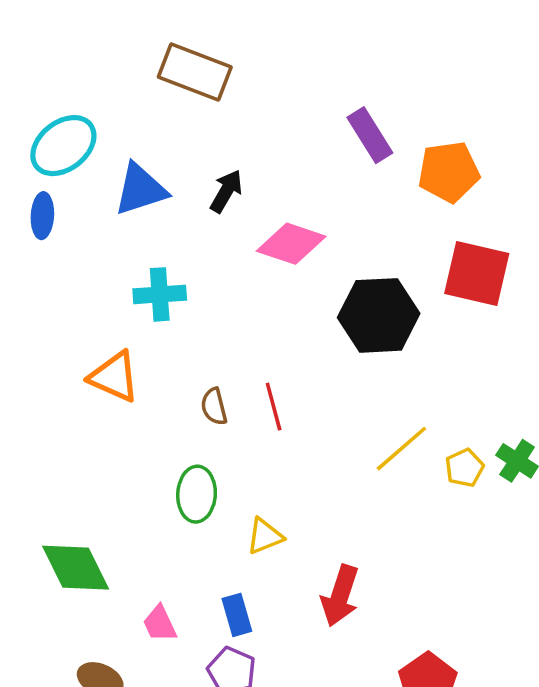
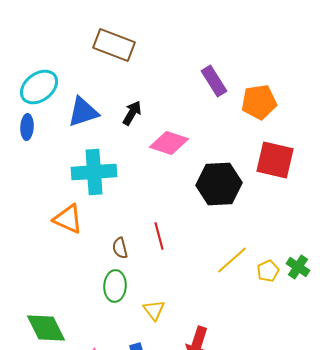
cyan cross: (160, 294) -> (94, 172), size x1.5
brown semicircle: (214, 407) -> (120, 248), moved
yellow triangle: (265, 536) -> (154, 310), turned -45

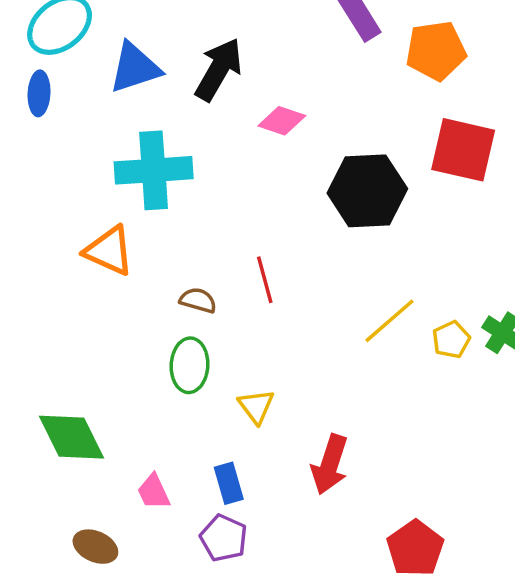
black arrow: (132, 113) -> (219, 69), size x1.5
pink diamond: (169, 143) -> (282, 121), size x0.7
brown semicircle: (120, 248) -> (198, 300), turned 120

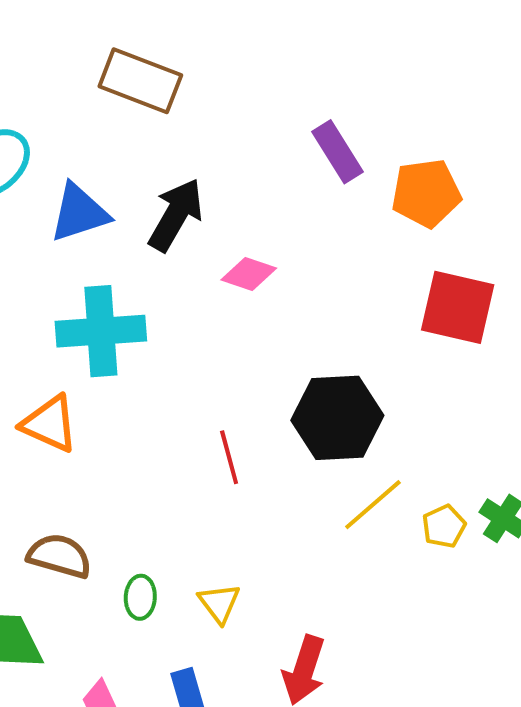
black hexagon: (367, 191) -> (337, 418), moved
brown semicircle: (198, 300) -> (59, 556), moved, size x1.5
green ellipse: (190, 365) -> (140, 597), moved, size x0.7

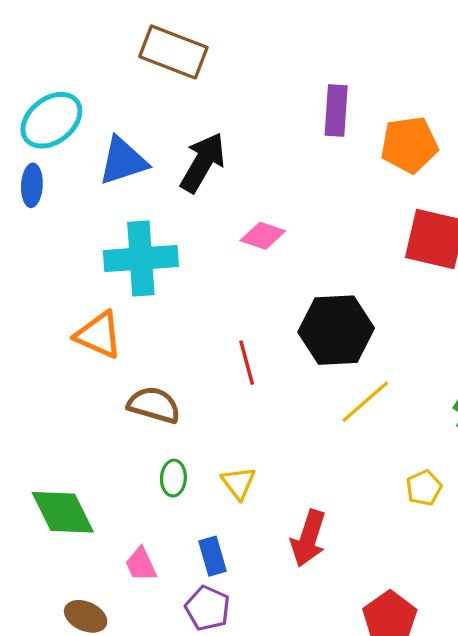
purple rectangle: (337, 152) -> (336, 111), turned 36
pink diamond: (249, 274) -> (263, 236), moved
yellow pentagon: (444, 526) -> (424, 488), moved
brown semicircle: (59, 556) -> (154, 405), moved

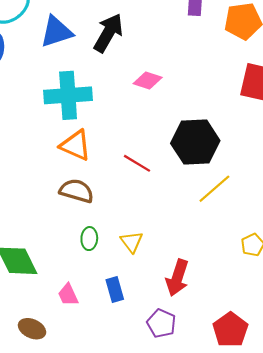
orange triangle: (99, 335) -> (75, 145), moved
red line: (247, 363) -> (137, 163), turned -44
purple pentagon: (208, 608) -> (161, 323), moved

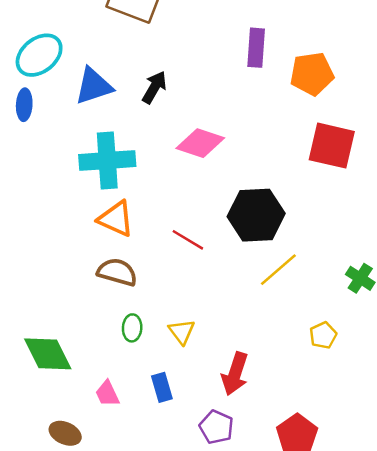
black arrow: (108, 33) -> (154, 87), size x0.7
pink diamond: (148, 81) -> (200, 143), size x1.4

